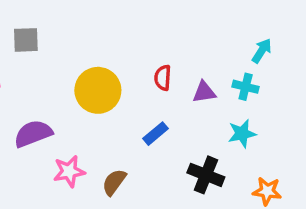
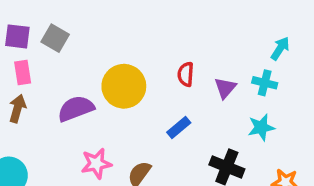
gray square: (26, 40) -> (55, 38), turned 32
purple triangle: (204, 92) -> (225, 88), turned -40
purple semicircle: (33, 134) -> (76, 109), moved

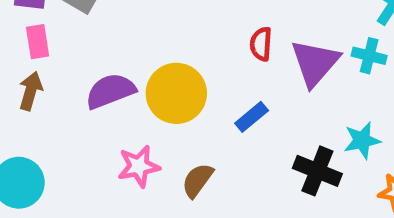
yellow circle: (124, 86) -> (176, 93), moved
purple triangle: (225, 88) -> (315, 63), size x1.6
cyan star: (261, 127) -> (362, 140), moved

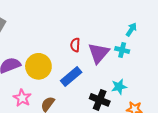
blue rectangle: (252, 117) -> (71, 77), size x1.5
pink star: (139, 166) -> (22, 98), turned -30

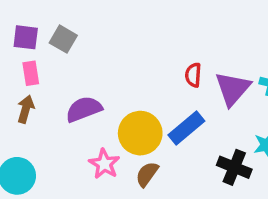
yellow circle: (38, 66) -> (140, 133), moved

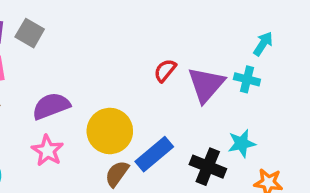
red semicircle: (193, 75) -> (165, 70), turned 35
blue rectangle: (186, 128) -> (154, 154), moved
pink star: (104, 164) -> (47, 151), moved

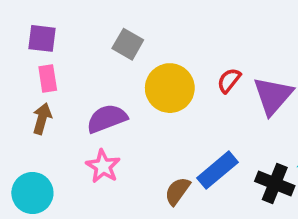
gray square: (30, 33) -> (128, 44), moved
yellow circle: (110, 131) -> (170, 88), moved

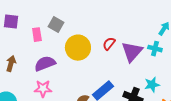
pink rectangle: (48, 79) -> (37, 35), moved
pink star: (103, 166) -> (43, 89), turned -30

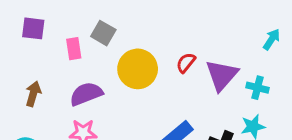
cyan cross: (155, 49) -> (258, 88), moved

